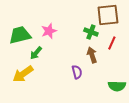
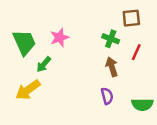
brown square: (108, 15) -> (131, 18), size x0.7
green trapezoid: (20, 35) -> (24, 42), turned 80
purple semicircle: (77, 72) -> (107, 96), moved

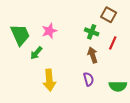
brown square: (131, 18) -> (109, 15), turned 35
yellow arrow: (28, 90) -> (49, 80), moved, turned -60

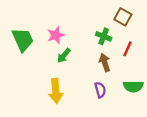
green arrow: (36, 53) -> (64, 56), moved
green semicircle: (118, 86) -> (133, 86), moved

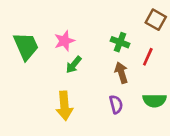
brown square: (123, 17) -> (156, 20), moved

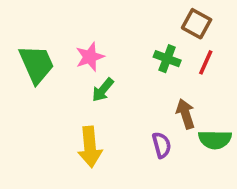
brown square: (156, 20) -> (197, 24), moved
red line: (148, 57) -> (206, 62), moved
brown arrow: (121, 73) -> (185, 114), moved

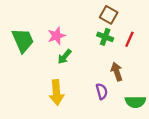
brown square: (197, 24) -> (109, 15), moved
green semicircle: (215, 140) -> (135, 102), moved

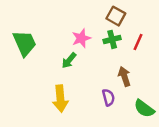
pink star: (56, 36) -> (81, 38), moved
green cross: (105, 37) -> (112, 39), turned -35
green semicircle: (135, 102) -> (144, 109), turned 36

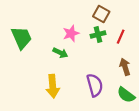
green arrow: (69, 60) -> (60, 53), turned -104
brown arrow: (124, 76) -> (125, 67), moved
purple semicircle: (108, 97) -> (95, 85), size x1.5

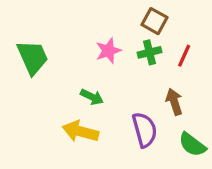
green arrow: (60, 53) -> (92, 97), moved
brown arrow: (125, 67) -> (174, 102), moved
yellow arrow: (53, 86) -> (80, 131), turned 110

